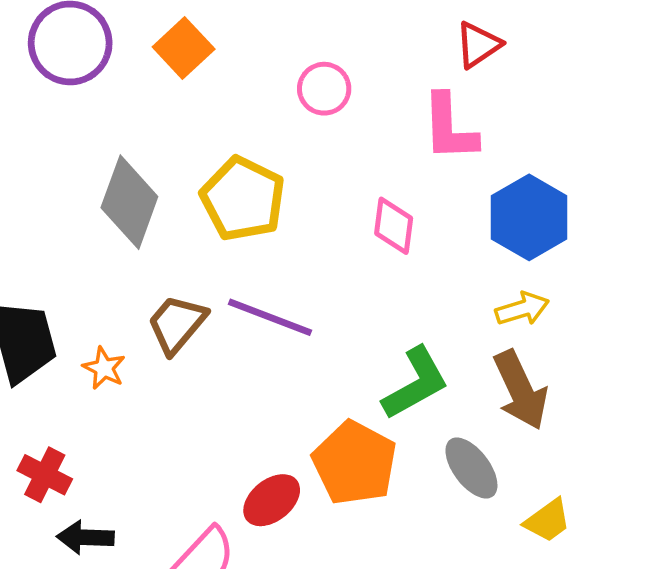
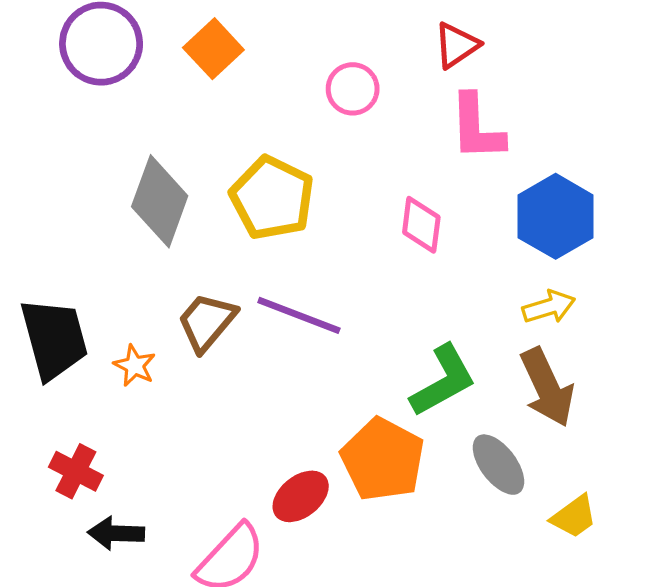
red triangle: (478, 45) -> (457, 45), moved

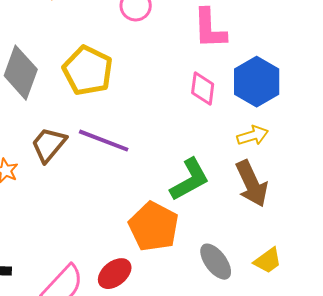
pink diamond: (421, 225) -> (203, 89), moved
gray ellipse: (498, 465) -> (216, 262), moved
red ellipse: (301, 496) -> (115, 274), moved

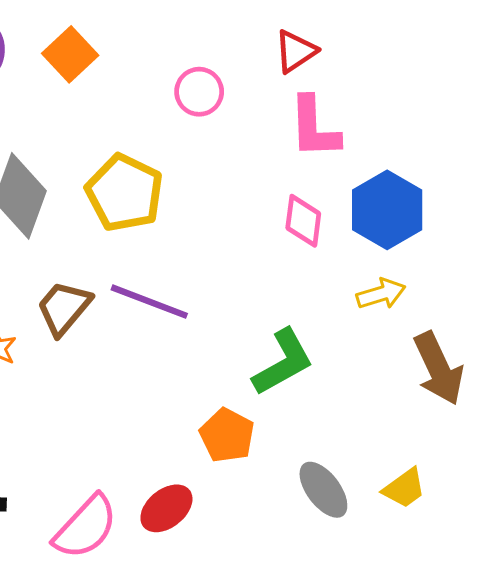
brown arrow: (252, 184) -> (439, 368), moved
orange pentagon: (154, 227) -> (227, 435), size x0.7

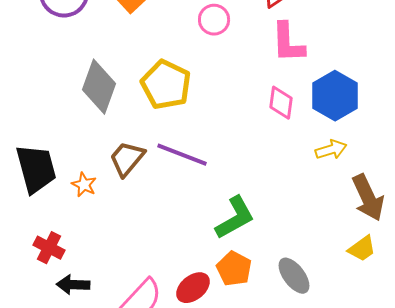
green L-shape: (283, 362) -> (235, 218), moved
orange pentagon: (227, 435) -> (234, 269), moved
yellow trapezoid: (404, 488) -> (362, 249), moved

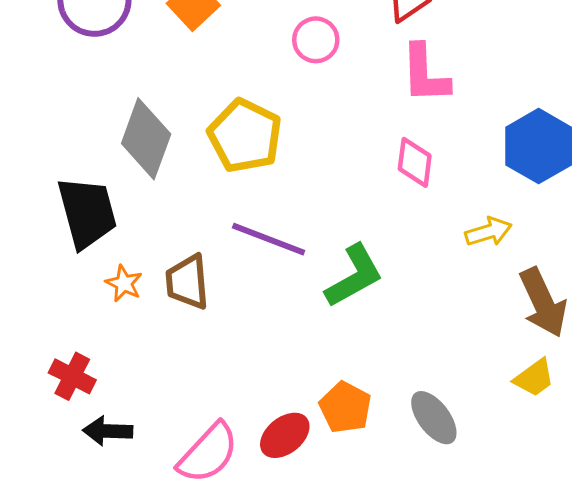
blue hexagon: (335, 96) -> (539, 146), moved
brown trapezoid: (127, 159) -> (187, 282), moved, turned -45
black trapezoid: (36, 169) -> (87, 213), moved
green L-shape: (235, 218) -> (354, 276), moved

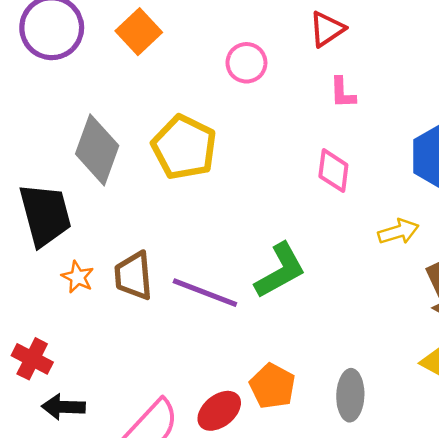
pink L-shape: (425, 74) -> (343, 93), size x0.6
purple line: (269, 239) -> (205, 293), moved
gray ellipse: (434, 418) -> (350, 395), turned 39

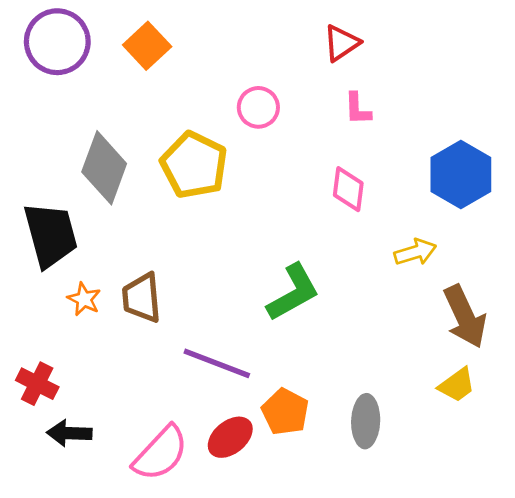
pink circle: (246, 63) -> (258, 107), moved
purple line: (205, 293) -> (217, 363), moved

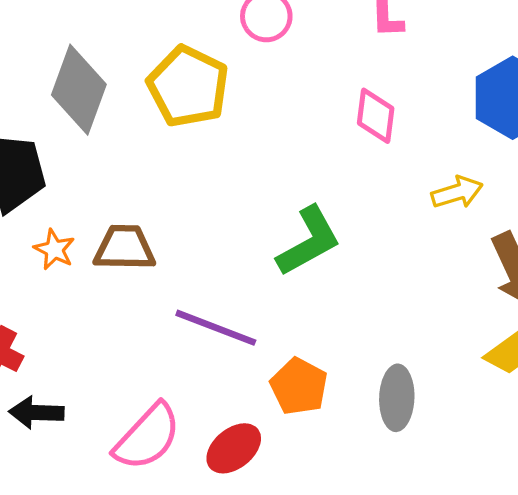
brown trapezoid: (142, 298) -> (124, 248), turned 96
red ellipse: (230, 437) -> (234, 448), moved

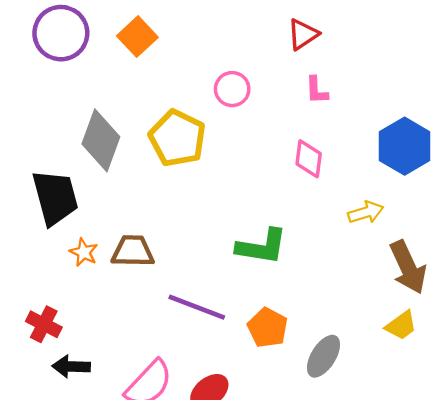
green L-shape: (309, 241) -> (262, 247), turned 38
orange pentagon: (299, 386) -> (268, 328), moved
gray ellipse: (397, 398) -> (323, 356), turned 30

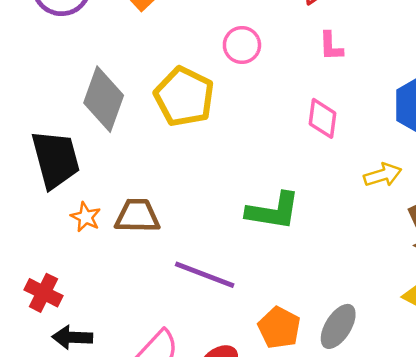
orange pentagon: (268, 328) -> (279, 328), moved

